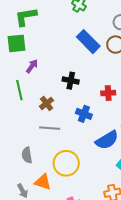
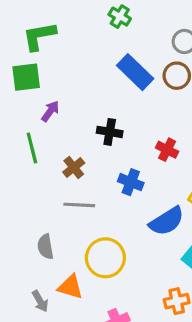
red cross: (108, 93) -> (167, 150), turned 32

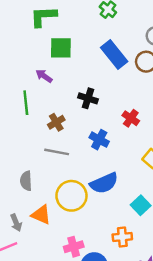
green square: (26, 77) -> (61, 48), moved
purple arrow: (50, 111) -> (44, 76), turned -98
blue semicircle: (167, 221) -> (104, 183), moved

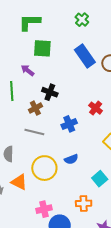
black cross: (88, 98) -> (50, 92), moved
blue cross: (99, 140) -> (69, 124), turned 35
blue semicircle: (104, 183) -> (71, 159), size x0.6

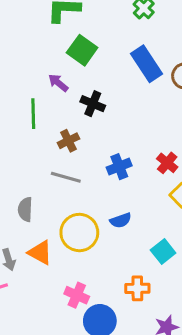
green square: (42, 48) -> (82, 50), turned 30
black cross: (50, 92) -> (93, 104), moved
red cross: (96, 108) -> (167, 163), moved
pink cross: (44, 209) -> (77, 295), turned 35

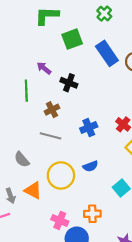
green square: (82, 50) -> (72, 39), moved, turned 35
gray semicircle: (25, 209) -> (22, 160), turned -42
orange cross: (137, 288) -> (92, 214), moved

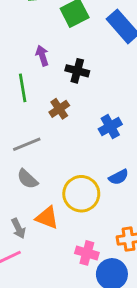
purple arrow: (44, 68) -> (42, 56), turned 40
gray line: (50, 136) -> (27, 144), moved, turned -30

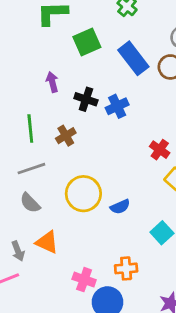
green line: (23, 88) -> (30, 128), moved
blue cross: (110, 127) -> (117, 106), moved
yellow circle: (81, 194) -> (83, 194), moved

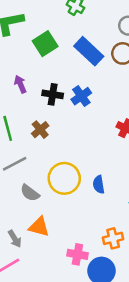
gray semicircle: (30, 203) -> (30, 193), moved
blue semicircle: (120, 207) -> (99, 184), turned 114

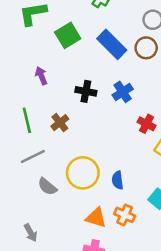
black cross: (53, 94) -> (86, 91), moved
blue cross: (81, 96) -> (123, 92), moved
orange triangle: (39, 227) -> (96, 218), moved
orange cross: (113, 238) -> (125, 215), moved, turned 36

